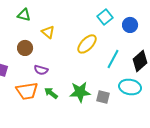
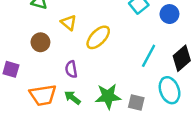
yellow ellipse: (87, 44) -> (98, 37), moved
purple semicircle: (41, 70) -> (71, 69), moved, turned 64
cyan ellipse: (130, 87) -> (169, 90), turned 60

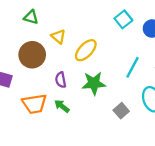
brown circle: (40, 42) -> (32, 55), size x1.5
green star: (108, 96) -> (94, 83), moved
gray square: (136, 102) -> (121, 111), turned 35

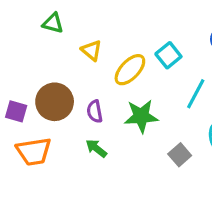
cyan square: (123, 19) -> (168, 55), moved
brown circle: (32, 55) -> (55, 102), moved
orange trapezoid: (34, 104) -> (34, 152), moved

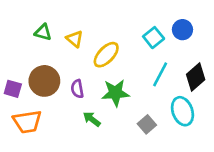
green triangle: (53, 23) -> (43, 32), moved
cyan square: (168, 55) -> (154, 38), moved
green arrow: (96, 148) -> (92, 119), moved

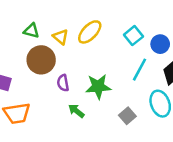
blue circle: (182, 30) -> (160, 44), moved
yellow ellipse: (106, 55) -> (90, 32), moved
brown circle: (44, 81) -> (41, 60), moved

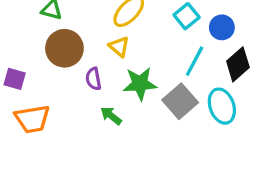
yellow triangle: (61, 37) -> (119, 47), moved
gray square: (127, 116) -> (180, 101), moved, size x1.5

